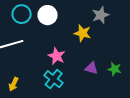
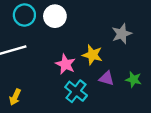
gray star: (101, 15) -> (122, 34), moved
yellow star: (83, 33) -> (92, 55), moved
cyan cross: (54, 79) -> (76, 91), moved

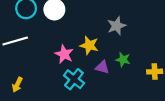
green star: (133, 79) -> (123, 60), moved

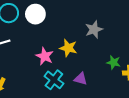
green star: (123, 60) -> (114, 62), moved
purple triangle: (102, 67) -> (81, 79), moved

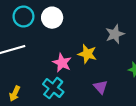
purple triangle: (81, 79) -> (101, 87), turned 32
cyan cross: (54, 80) -> (53, 88), moved

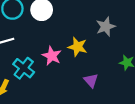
cyan cross: (53, 88) -> (24, 68), moved

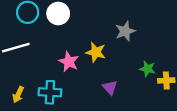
cyan cross: (24, 68) -> (50, 92), moved, turned -35

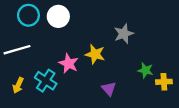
cyan cross: (50, 92) -> (46, 81), moved, turned 30
yellow arrow: (18, 95) -> (18, 85), moved

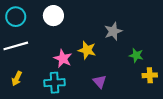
cyan circle: (28, 15) -> (16, 17), moved
green star: (146, 70) -> (136, 55), moved
cyan cross: (46, 81) -> (54, 83), moved, turned -36

